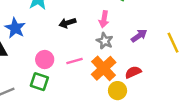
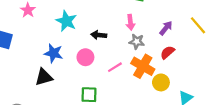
black arrow: (67, 23) -> (99, 35), turned 40
pink circle: (45, 60) -> (85, 57), moved
red semicircle: (133, 72) -> (167, 52), moved

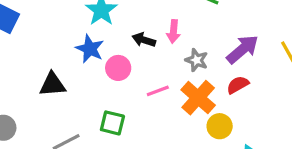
pink arrow: (130, 22) -> (173, 31), moved
purple arrow: (166, 28) -> (243, 49), size x1.5
blue star: (54, 53) -> (90, 49), moved

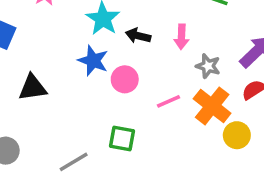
black arrow: (144, 40) -> (138, 36), moved
black triangle: (52, 84) -> (33, 88), moved

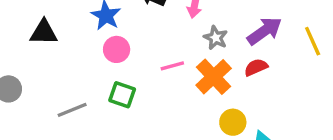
pink circle: (125, 79) -> (117, 49), moved
yellow circle: (237, 135) -> (233, 122), moved

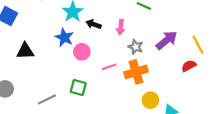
pink circle: (117, 49) -> (82, 52), moved
red semicircle: (256, 67) -> (189, 66), moved
orange cross: (214, 77) -> (136, 72), turned 30

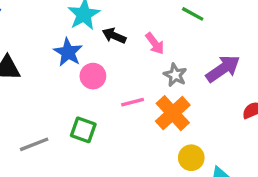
pink arrow: (121, 27) -> (155, 43), turned -48
orange cross: (136, 72) -> (173, 113), turned -30

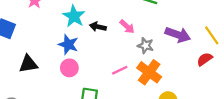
purple arrow: (223, 69) -> (178, 35), turned 65
pink circle: (93, 76) -> (69, 68), moved

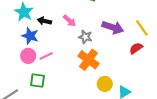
blue star: (68, 45) -> (30, 36), moved
pink circle: (69, 68) -> (28, 56), moved
pink line: (120, 70) -> (46, 56), moved

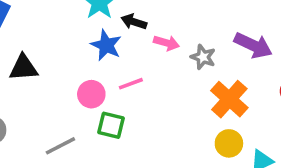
pink arrow: (69, 21) -> (166, 43), moved, turned -32
pink circle: (28, 56) -> (91, 94), moved
orange cross: (88, 60) -> (229, 99), moved

